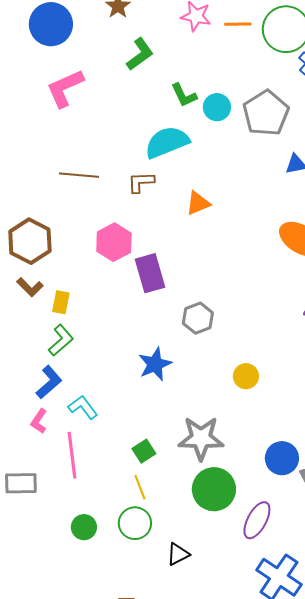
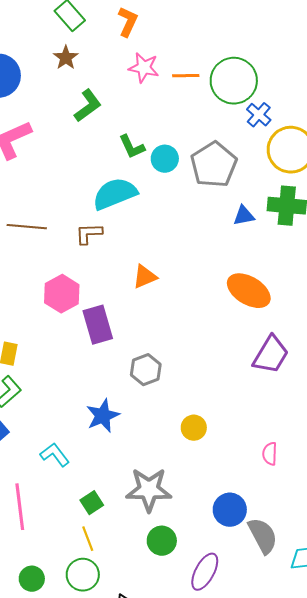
orange triangle: (198, 203) -> (145, 277), moved
cyan L-shape: (83, 407) -> (55, 455), moved
green circle: (214, 489) -> (162, 541), size x0.7

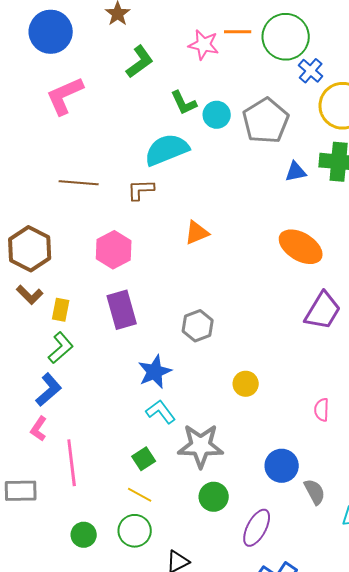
pink star: (144, 68) -> (204, 45), moved
purple rectangle: (98, 325) -> (122, 310), moved
cyan L-shape: (55, 455) -> (161, 412), moved
gray semicircle: (263, 536) -> (315, 492), size x0.7
yellow line: (88, 539) -> (140, 495), turned -40

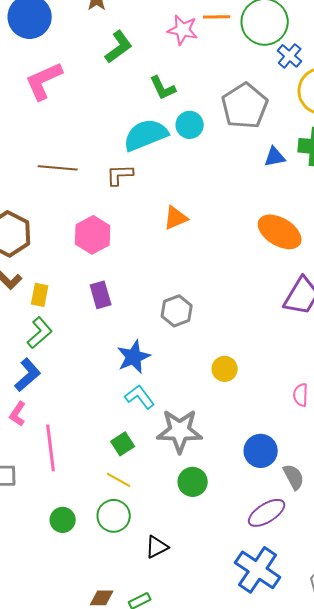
cyan circle: (217, 115) -> (190, 125), moved
purple rectangle: (122, 310) -> (101, 295), size x0.7
purple ellipse: (257, 528) -> (267, 513), moved, turned 30

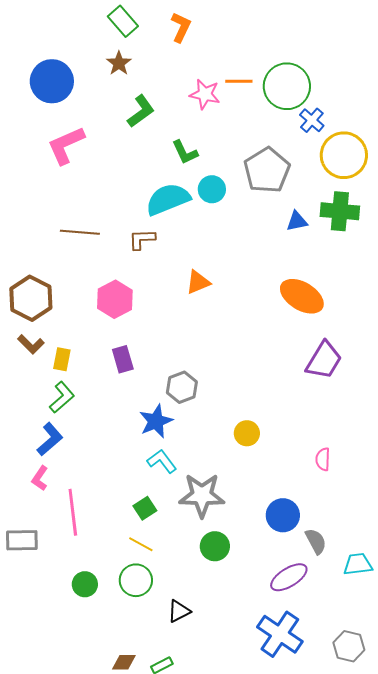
gray hexagon: (177, 311) -> (182, 387), moved

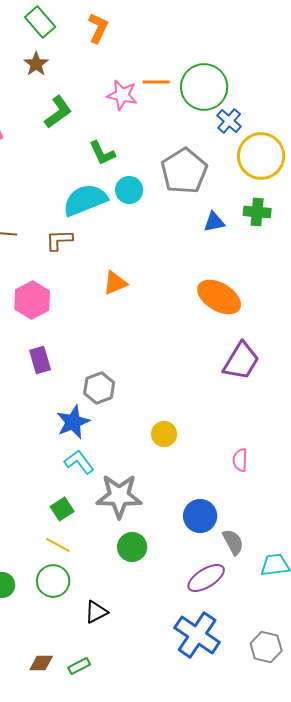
green cross: (340, 211) -> (257, 212), size x0.7

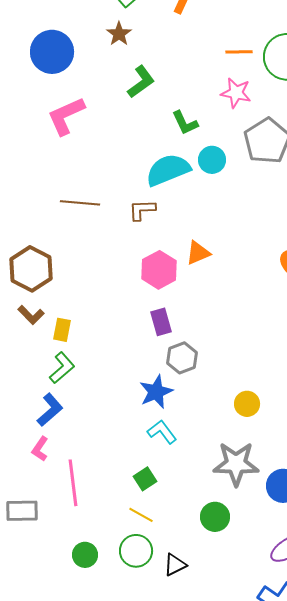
pink star: (122, 95) -> (236, 93), moved
pink hexagon: (32, 300) -> (159, 270), moved
purple rectangle: (40, 360) -> (161, 322), moved
gray star: (119, 496) -> (236, 464), moved
black triangle: (96, 612) -> (175, 565), moved

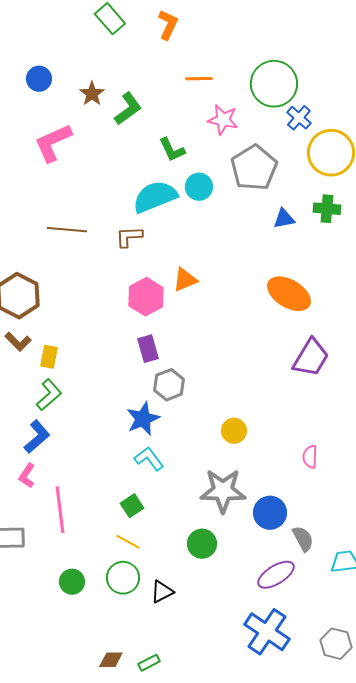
brown star: (119, 34) -> (92, 94), moved
blue circle: (52, 52) -> (39, 79), size x0.6
orange line: (239, 52) -> (199, 79), moved

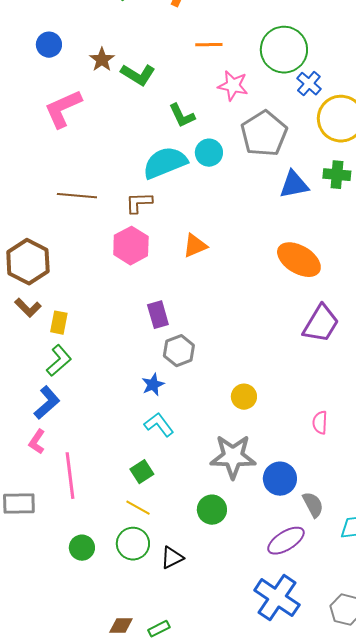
green L-shape: (128, 109) -> (138, 75), turned 68
blue triangle: (284, 219) -> (294, 185), size x1.4
pink hexagon: (146, 297) -> (131, 246), moved
blue star: (143, 419) -> (153, 385), size x0.7

